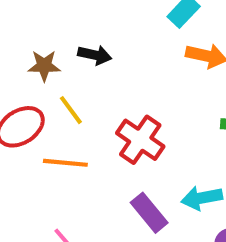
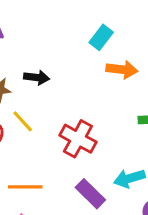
orange line: (65, 163) -> (25, 187), moved

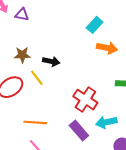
black arrow: (37, 77) -> (51, 61), moved
red cross: (78, 139) -> (85, 100), moved

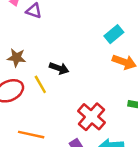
brown star: (22, 55) -> (16, 58), moved

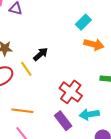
black arrow: (59, 68) -> (41, 54), turned -56

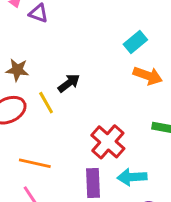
purple rectangle: (63, 121) -> (93, 183), turned 30

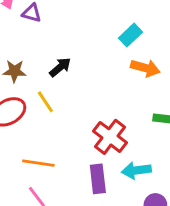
black arrow: (69, 83) -> (60, 67), moved

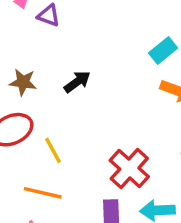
yellow line: (45, 102) -> (53, 150), moved

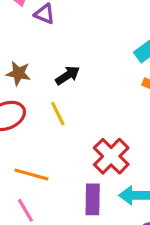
yellow line: (53, 150) -> (58, 114), moved

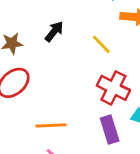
yellow line: (58, 114) -> (101, 44), moved

